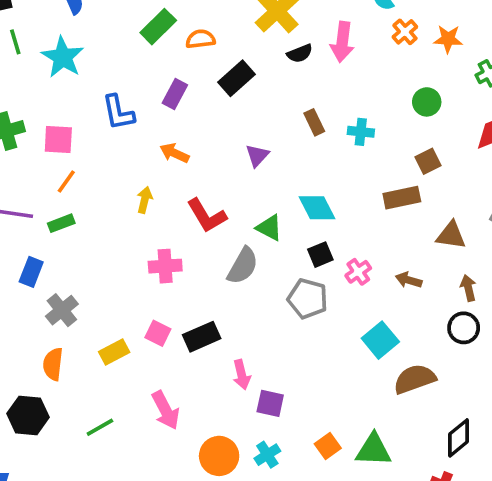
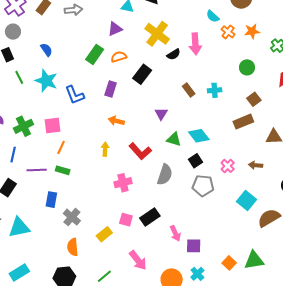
blue L-shape: (118, 112) -> (75, 95), moved
green rectangle: (61, 223) -> (63, 170), turned 48
green triangle: (269, 228) -> (174, 139), moved
black square: (320, 255) -> (195, 161), moved

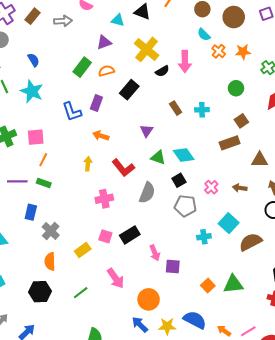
blue L-shape: (75, 95) -> (72, 112), moved
cyan cross: (197, 274) -> (204, 237), moved, turned 32

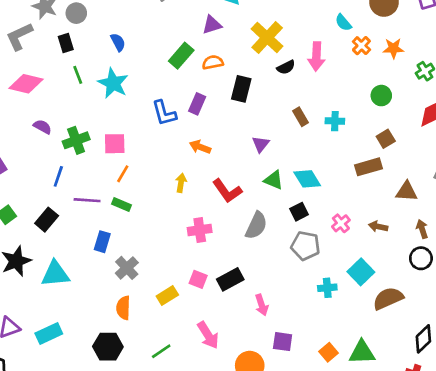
black rectangle: (129, 90) -> (241, 89), turned -30
purple square: (173, 266) -> (283, 342), moved

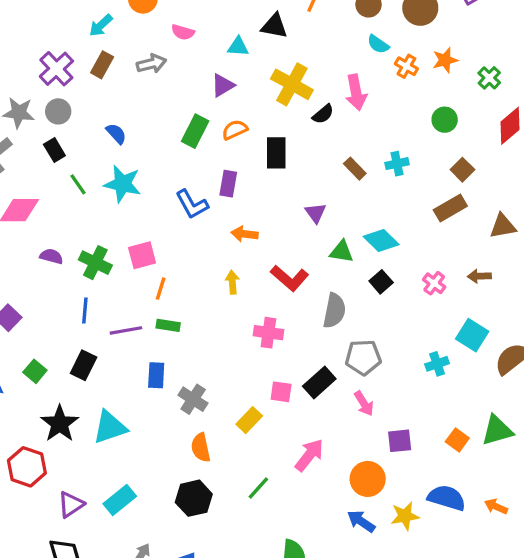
green cross: (76, 140) -> (95, 263), turned -30
pink cross: (200, 230) -> (268, 333), turned 30
gray pentagon: (305, 246) -> (363, 357), moved
pink arrow: (208, 335) -> (309, 455), turned -96

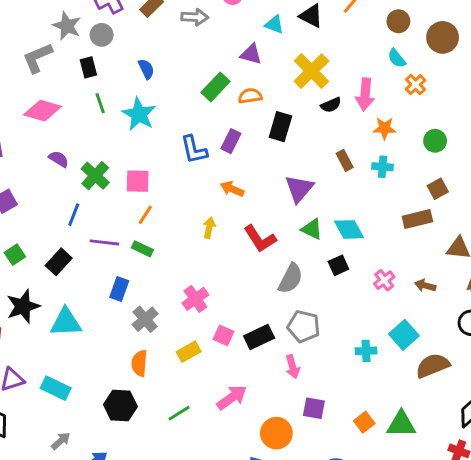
orange star: (445, 60) -> (385, 128), moved
purple triangle: (223, 85) -> (251, 54), turned 30
purple triangle: (316, 213) -> (299, 189), size x1.5
pink cross: (268, 333) -> (195, 299), moved, turned 30
cyan rectangle: (120, 500) -> (56, 388), turned 48

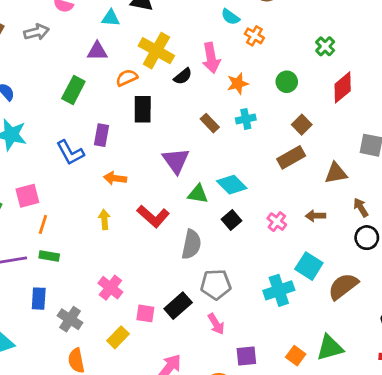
orange semicircle: (250, 96) -> (127, 78), moved
cyan cross: (366, 351) -> (279, 290), size x1.5

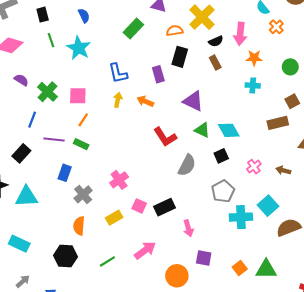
brown rectangle: (210, 123) -> (215, 62), moved
purple rectangle: (101, 135) -> (158, 74), moved, turned -42
purple triangle: (176, 161) -> (193, 101), turned -45
yellow arrow: (104, 219) -> (118, 100), moved
gray pentagon: (216, 284) -> (223, 191), moved, turned 30

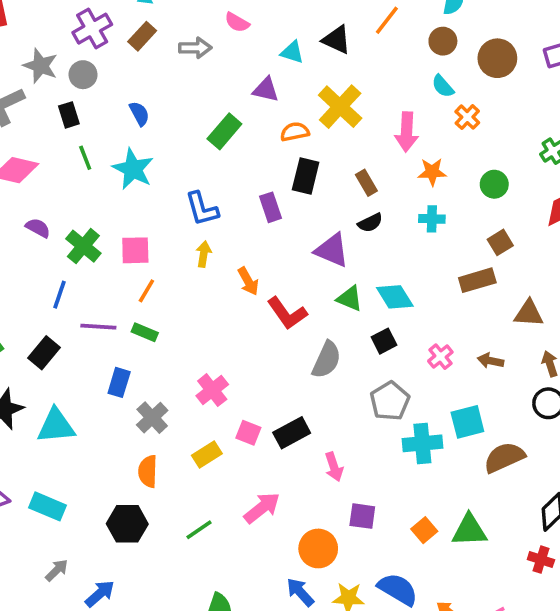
black semicircle: (216, 41) -> (370, 223), moved
orange arrow: (145, 101) -> (248, 281), moved, turned -140
cyan square: (268, 206) -> (467, 422), turned 30

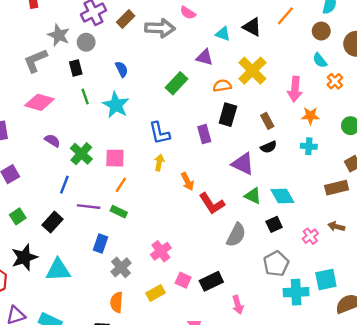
gray arrow: (195, 48) -> (160, 28), size x1.4
brown arrow: (491, 361) -> (336, 227), moved

